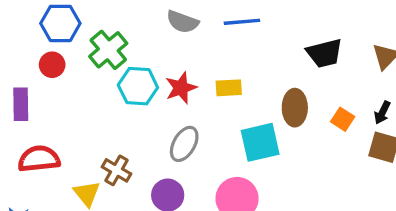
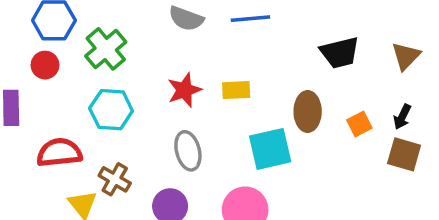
cyan hexagon: (138, 86) -> (111, 110), moved
orange square: (343, 119) -> (359, 124), turned 30
gray ellipse: (184, 144) -> (188, 151), turned -44
red semicircle: (39, 159) -> (59, 153), moved

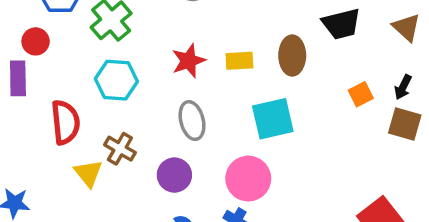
brown triangle: (406, 56) -> (406, 27), turned -32
red circle: (45, 65) -> (36, 41), moved
brown ellipse: (308, 111) -> (292, 55), moved
red semicircle: (59, 153) -> (65, 122), turned 90

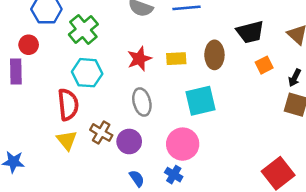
orange square: (361, 94) -> (264, 65), moved
red semicircle: (65, 122) -> (68, 105), moved
brown cross: (120, 149) -> (101, 133), moved

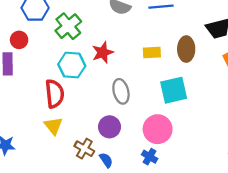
red star: (139, 59) -> (103, 52), moved
brown cross: (101, 133) -> (84, 149), moved
blue semicircle: (137, 178) -> (106, 160), moved

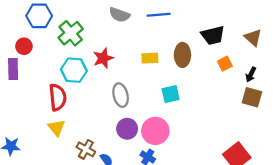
cyan square: (174, 90) -> (171, 94), size x0.7
purple circle: (110, 127) -> (127, 129), moved

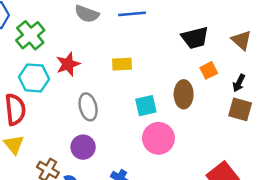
brown ellipse: (182, 55) -> (184, 94), moved
purple circle: (127, 129) -> (83, 147), moved
pink circle: (155, 131) -> (158, 138), moved

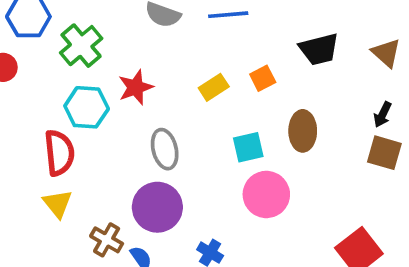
yellow rectangle: (122, 64) -> (214, 87), turned -30
orange square: (209, 70) -> (263, 78), moved
purple circle: (83, 147) -> (157, 207), size x1.4

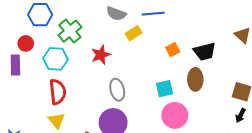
black trapezoid: (319, 49) -> (205, 52), moved
yellow rectangle: (214, 87) -> (134, 33), moved
cyan hexagon: (87, 107) -> (56, 59), moved
black arrow: (383, 115) -> (241, 115), moved

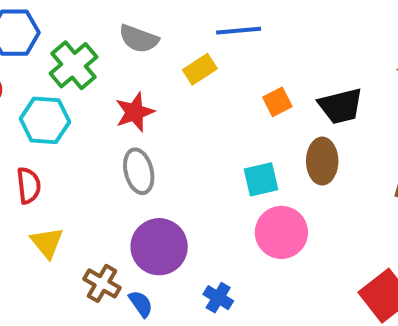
gray semicircle: (116, 14) -> (139, 39), moved
gray ellipse: (117, 90) -> (139, 171), moved
red semicircle: (58, 92) -> (29, 186), moved, size x0.7

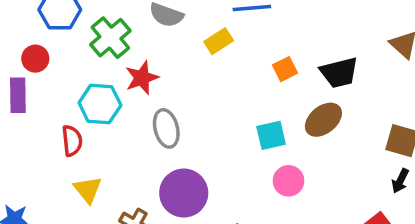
red star: (135, 112) -> (142, 78), moved
cyan hexagon: (45, 120) -> (100, 104), moved
brown ellipse: (322, 161) -> (323, 120), turned 51
pink circle: (281, 232) -> (288, 181), size x0.7

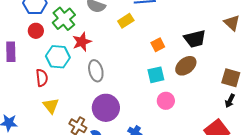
red circle: (35, 59) -> (36, 31), moved
orange square: (285, 69) -> (158, 45), moved

